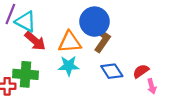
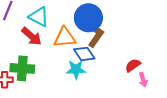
cyan triangle: (25, 22) -> (39, 17), moved
cyan star: (69, 66) -> (76, 69), moved
blue diamond: (112, 71) -> (84, 54), moved

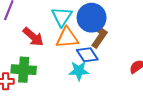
cyan triangle: (39, 17) -> (62, 17), moved, turned 35

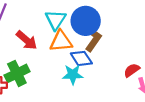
green cross: (24, 70) -> (17, 73), turned -30

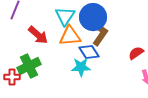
red semicircle: (132, 70) -> (136, 53), moved

